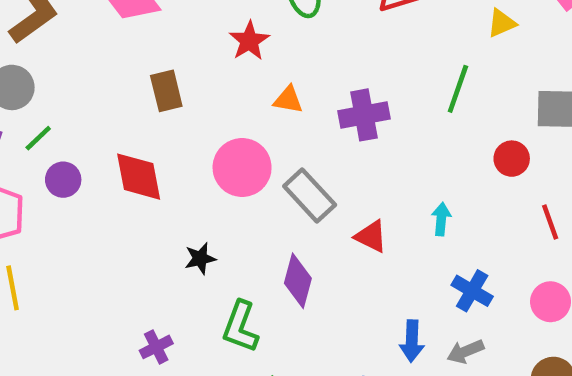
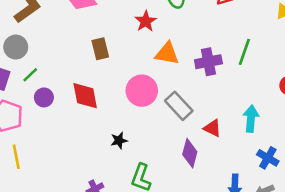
green line: (458, 89) -> (244, 52), moved
orange triangle: (288, 100) -> (167, 54), size x1.5
cyan arrow: (441, 219) -> (251, 119), size x1.5
purple diamond: (298, 281) -> (190, 153), moved

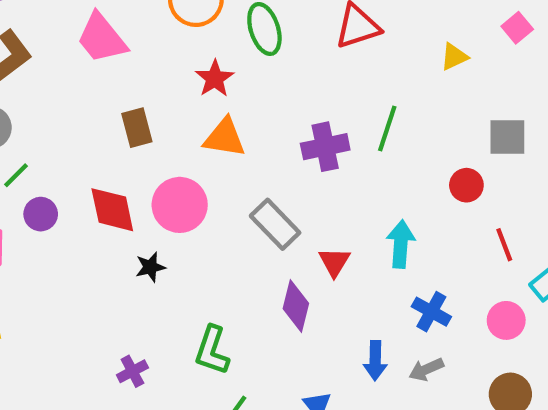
orange triangle: (167, 54) -> (225, 138), moved
pink circle: (142, 91) -> (180, 205), moved
red triangle: (212, 128) -> (334, 262), turned 36
black star: (119, 140) -> (150, 267), moved

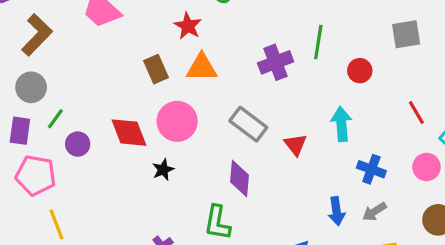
brown rectangle: (137, 128) -> (156, 69), moved
red circle: (466, 185) -> (360, 71), moved
purple diamond: (296, 306) -> (239, 178), moved

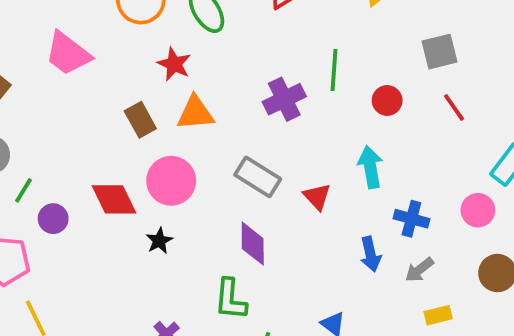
red line: (416, 112) -> (454, 107), moved
blue arrow: (336, 211) -> (371, 254), moved

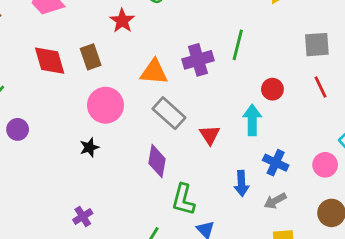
red circle: (387, 100) -> (272, 89), moved
orange triangle: (195, 113) -> (154, 72), moved
red diamond: (114, 199) -> (50, 61), moved
purple circle: (53, 219) -> (18, 129), moved
green L-shape: (230, 299) -> (183, 200), moved

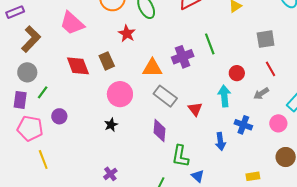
green line: (238, 45) -> (210, 44), turned -30
gray arrow: (275, 201) -> (261, 94), moved

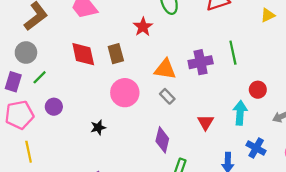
gray rectangle: (165, 96) -> (167, 96), moved, size x0.6
black star: (111, 125) -> (98, 127), moved
pink pentagon: (30, 128) -> (19, 115), turned -30

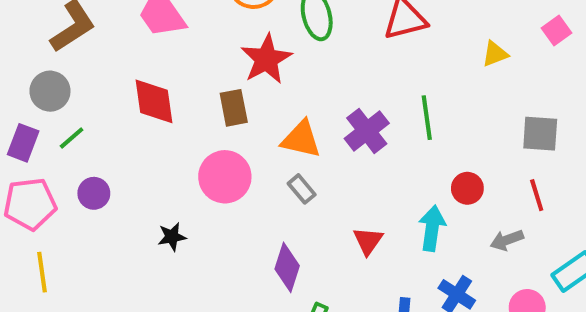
red star: (143, 27) -> (266, 59), size x1.4
brown rectangle: (116, 54) -> (234, 108), moved
purple cross: (201, 62) -> (367, 131), turned -30

